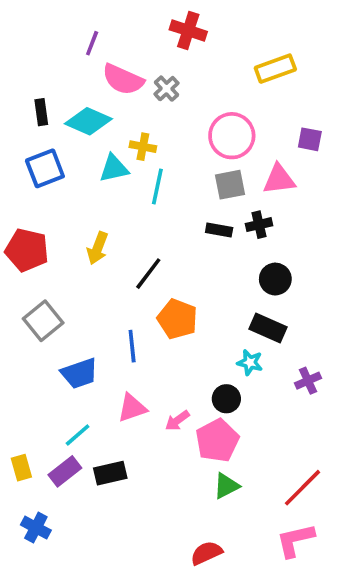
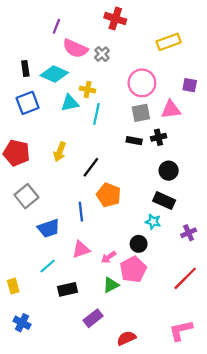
purple rectangle: (65, 471) -> (93, 318), moved
green triangle: (226, 486) -> (111, 285), moved
red line: (303, 488) -> (185, 278), moved

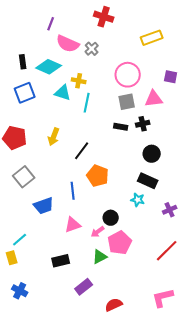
cyan triangle: (70, 103) -> (63, 93), turned 30
black circle: (139, 244) -> (111, 218), moved
cyan line: (48, 266) -> (20, 240), moved

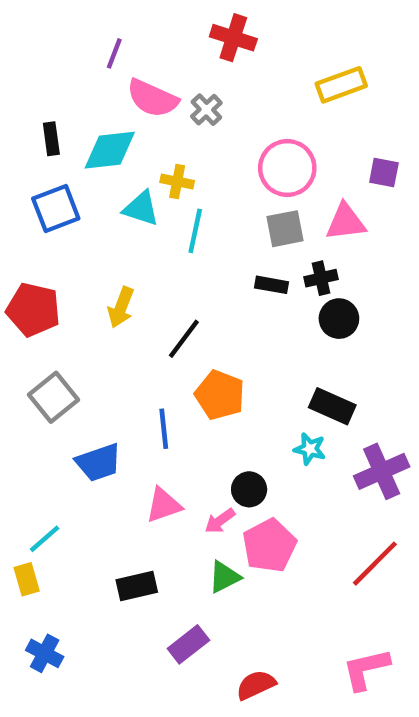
cyan diamond: (49, 67) -> (110, 150), turned -30
black circle: (152, 154) -> (339, 319), moved
purple cross: (170, 210) -> (382, 471), size x1.6

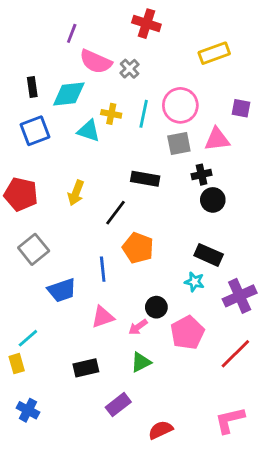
cyan line: (195, 231) -> (144, 114), moved
black rectangle: (272, 285) -> (145, 179), moved, size x1.4
pink pentagon: (269, 546) -> (187, 333), moved

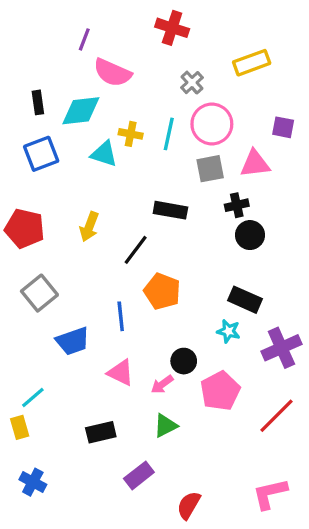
gray cross: (130, 69) -> (192, 83), moved
pink triangle: (103, 317) -> (121, 373), turned 45
red semicircle: (161, 430) -> (189, 505), turned -35

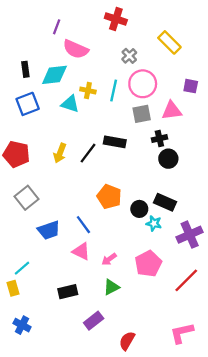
yellow rectangle: (252, 63) -> (169, 42), turned 65
black line: (136, 250) -> (88, 153), moved
blue line: (121, 316) -> (83, 225), moved, turned -30
black circle: (184, 361) -> (139, 209), moved

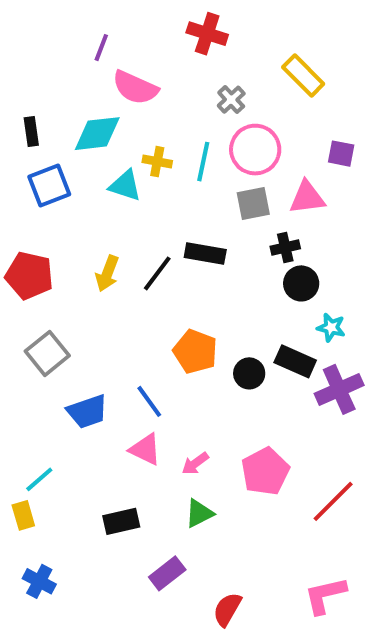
black rectangle: (25, 69) -> (31, 132), moved
cyan star: (154, 223) -> (331, 327), moved
purple cross: (190, 235) -> (339, 389), moved

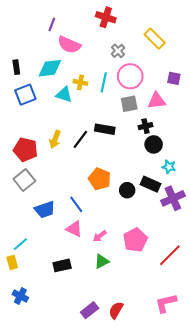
red pentagon: (29, 275) -> (25, 150), moved
purple rectangle: (167, 573) -> (90, 310), moved

